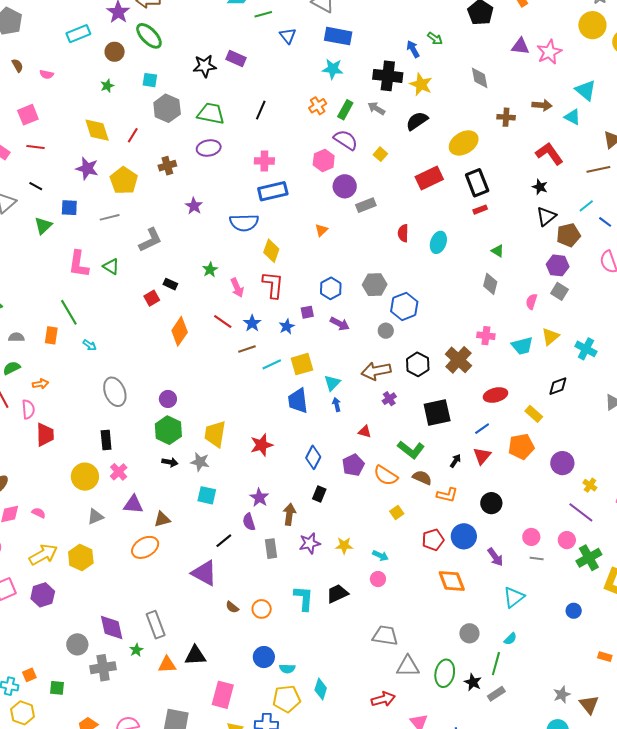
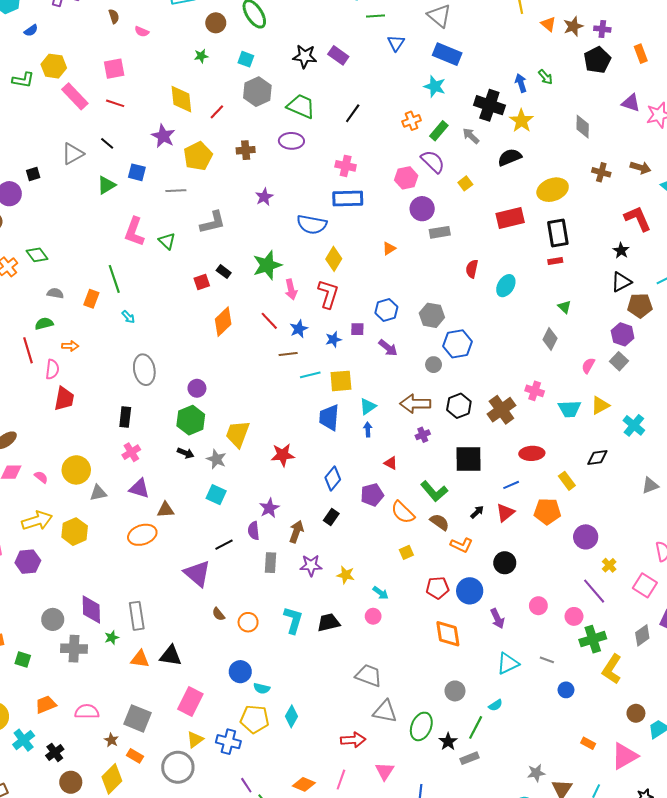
green star: (210, 270) -> (267, 265), size x1.8
yellow circle: (85, 477) -> (76, 470), moved
gray line: (537, 558) -> (547, 660), moved

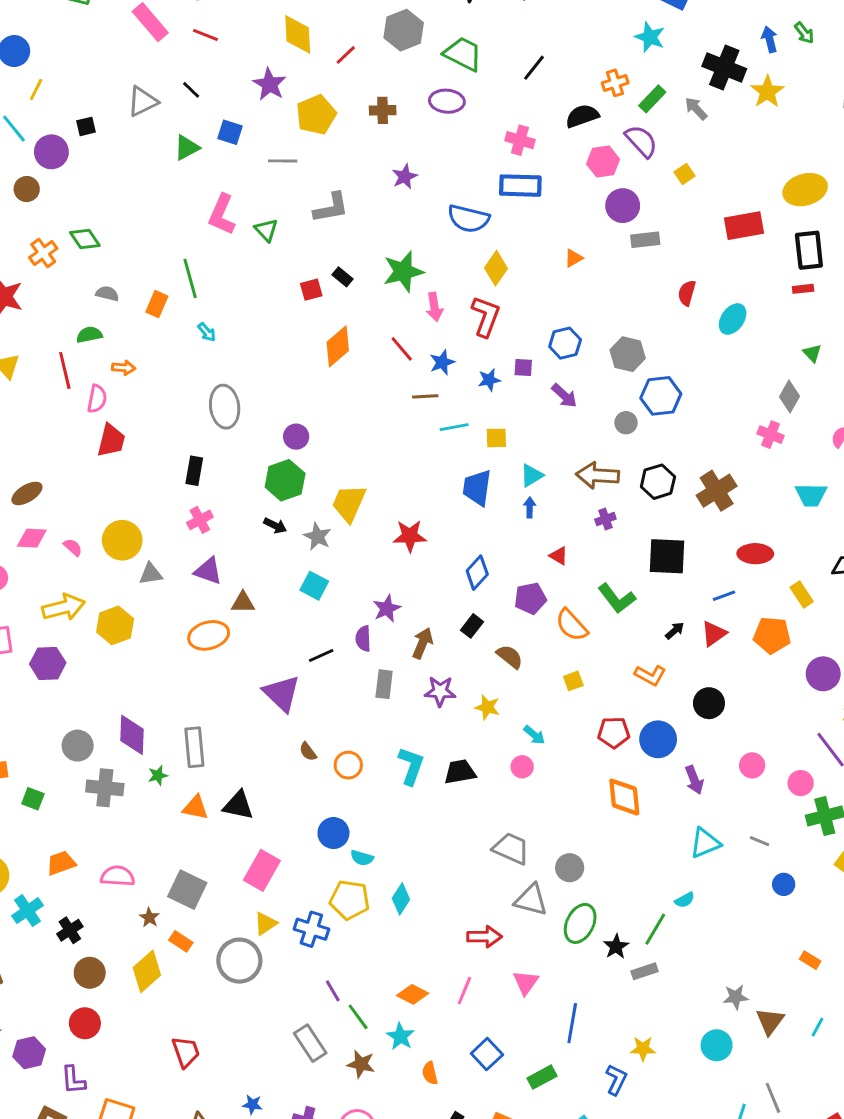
black semicircle: (510, 157) -> (582, 116), moved
yellow square: (341, 381) -> (496, 438), size x0.7
pink cross: (535, 391) -> (771, 435), moved
brown semicircle: (440, 522) -> (510, 657), moved
gray circle: (455, 691) -> (570, 868), moved

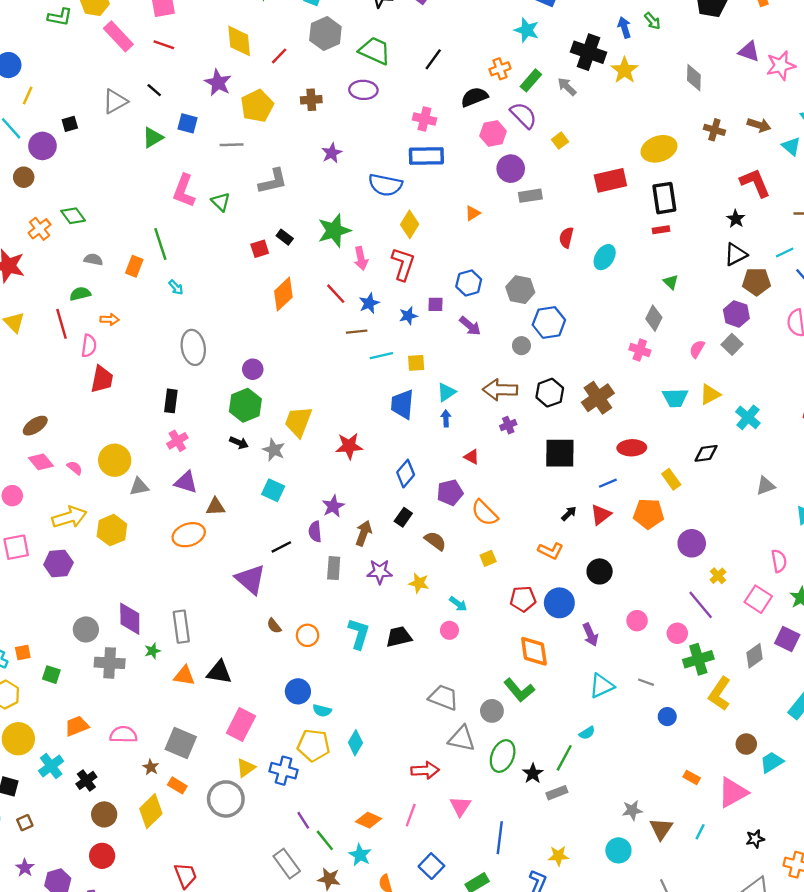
pink diamond: (32, 538) -> (41, 462), turned 50
green L-shape: (617, 598) -> (519, 690), moved

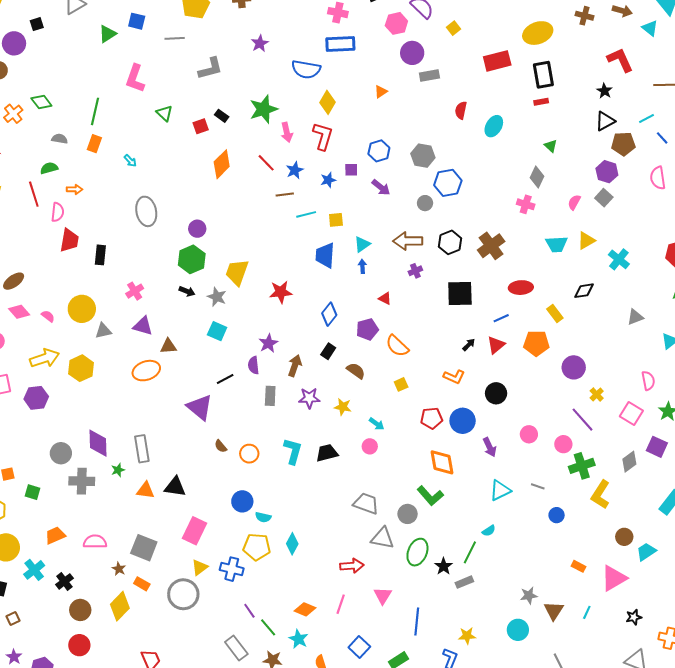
green triangle: (221, 202) -> (164, 113), moved
green line: (160, 244) -> (95, 111), moved, turned 32
black rectangle: (171, 401) -> (100, 255), moved

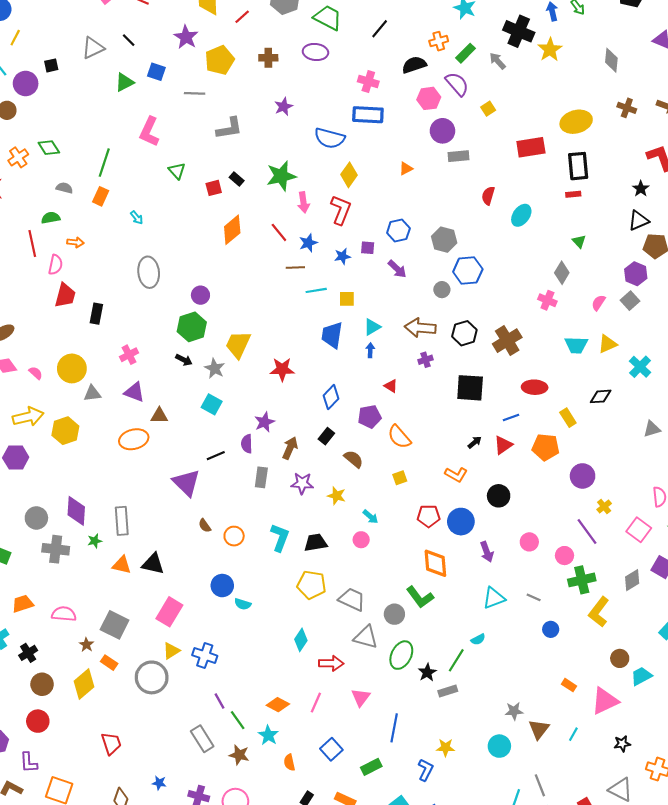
cyan diamond: (292, 544) -> (301, 640), moved
yellow pentagon: (257, 547) -> (311, 585), moved

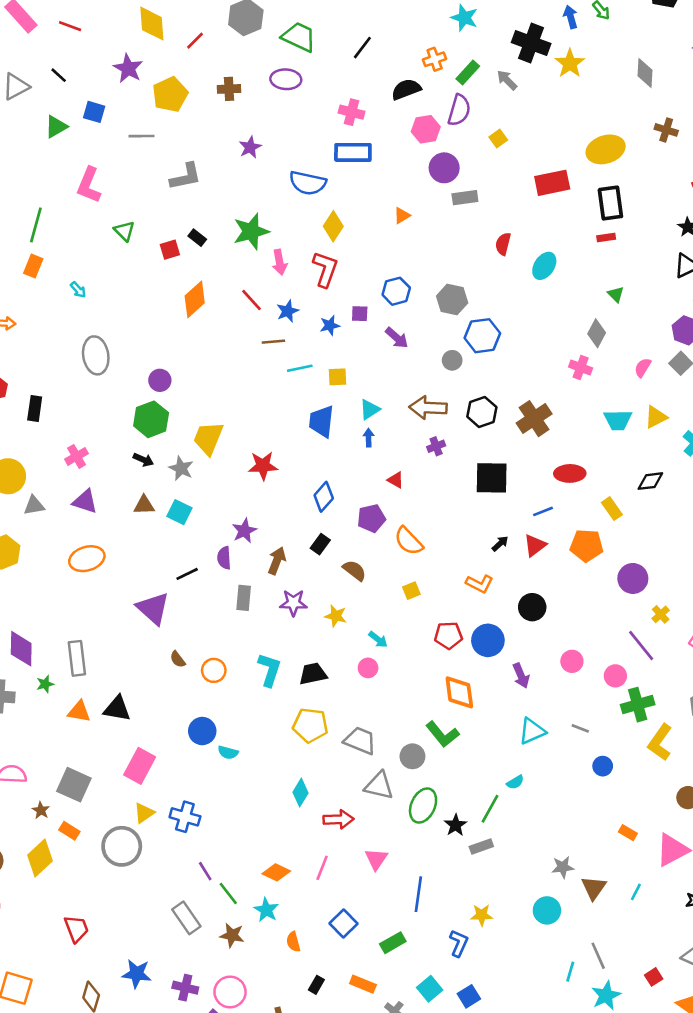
purple semicircle: (457, 84) -> (459, 110), turned 60
brown triangle: (159, 416) -> (144, 505), moved
blue star: (159, 783) -> (137, 974), size x1.6

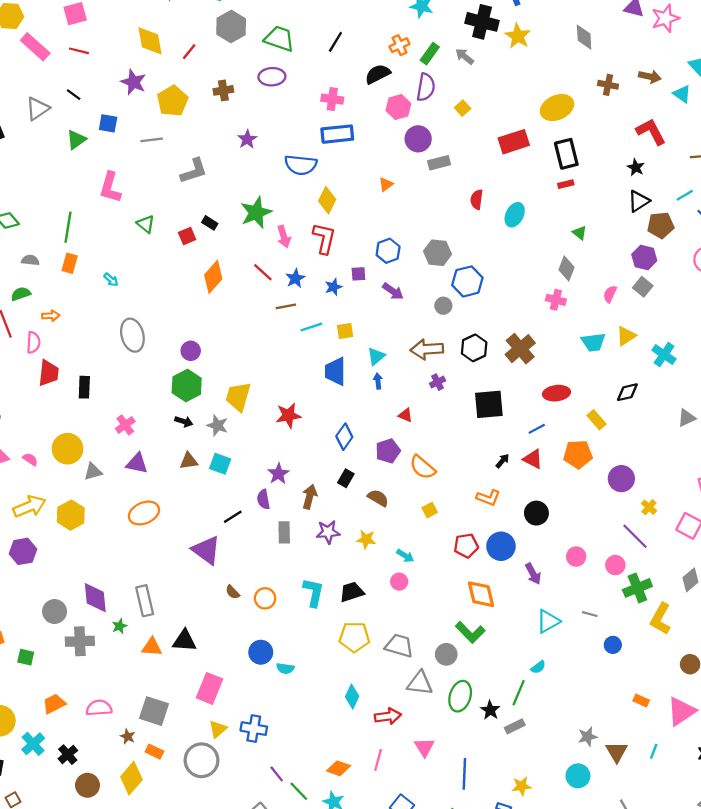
red triangle: (535, 545) -> (533, 459), turned -50

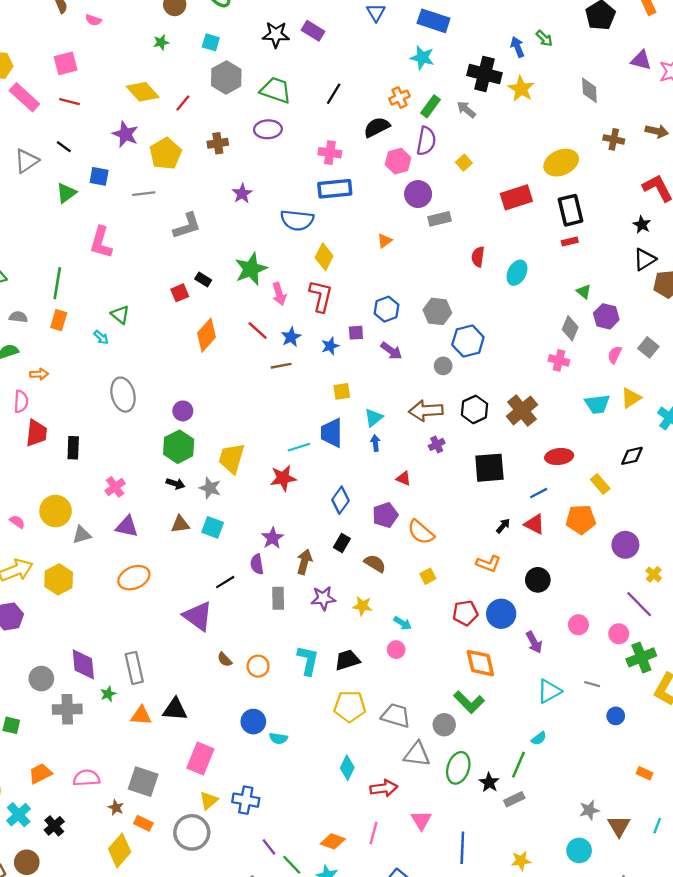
yellow diamond: (150, 41) -> (143, 92), turned -32
green triangle: (146, 224) -> (120, 315), moved
purple hexagon: (644, 257) -> (606, 316), moved
cyan line: (311, 327) -> (299, 447), moved
brown circle: (87, 785) -> (27, 862), moved

